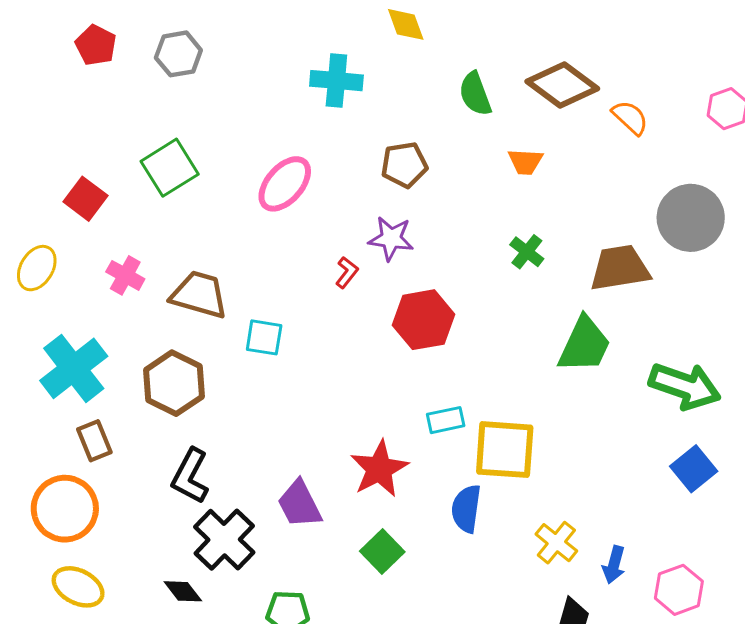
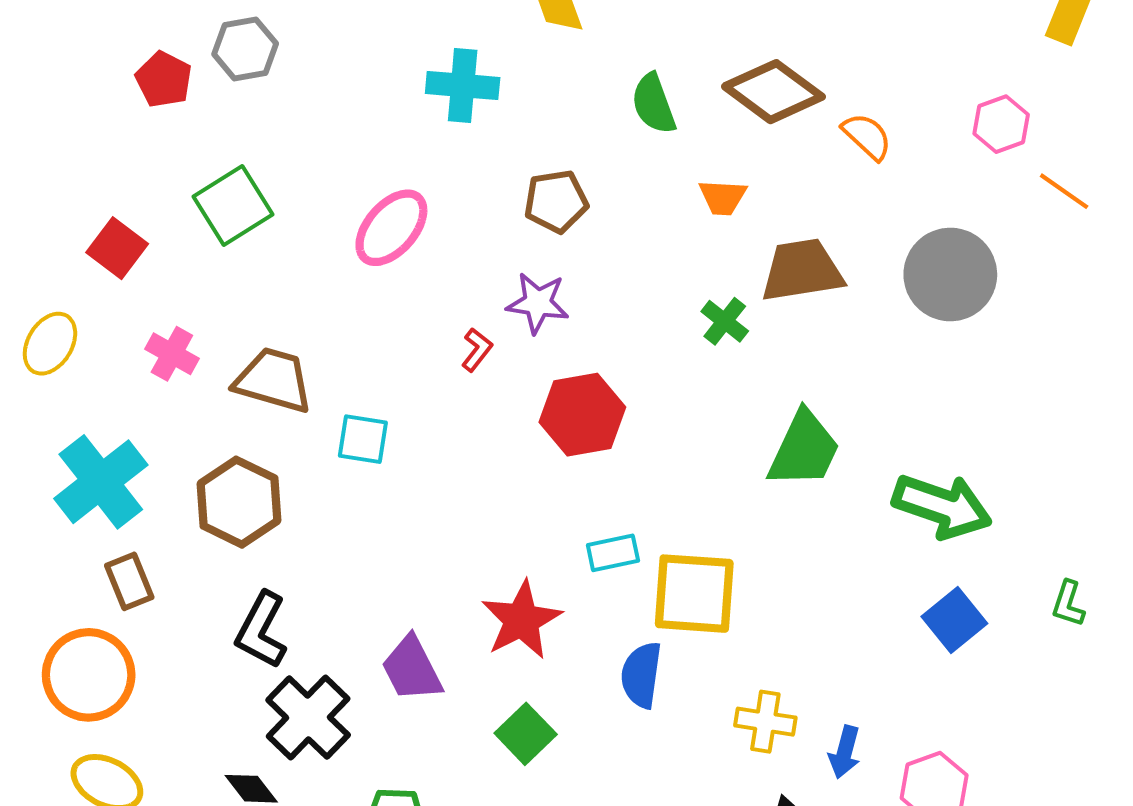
red pentagon: (96, 45) -> (164, 79), moved
brown trapezoid: (620, 268) -> (802, 270), moved
yellow cross: (556, 543) -> (765, 722), turned -30

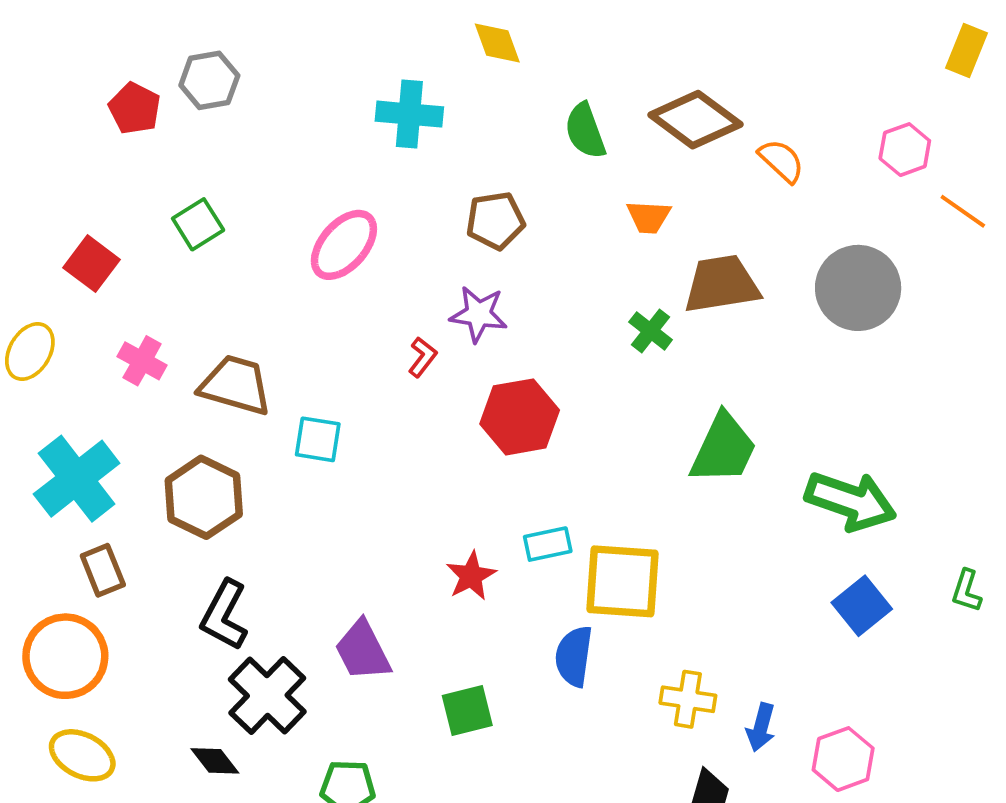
green square: (233, 205) -> (198, 224), size x0.7
red star: (521, 620) -> (471, 576), moved, size x0.7
green square: (526, 734) -> (467, 710), turned 30

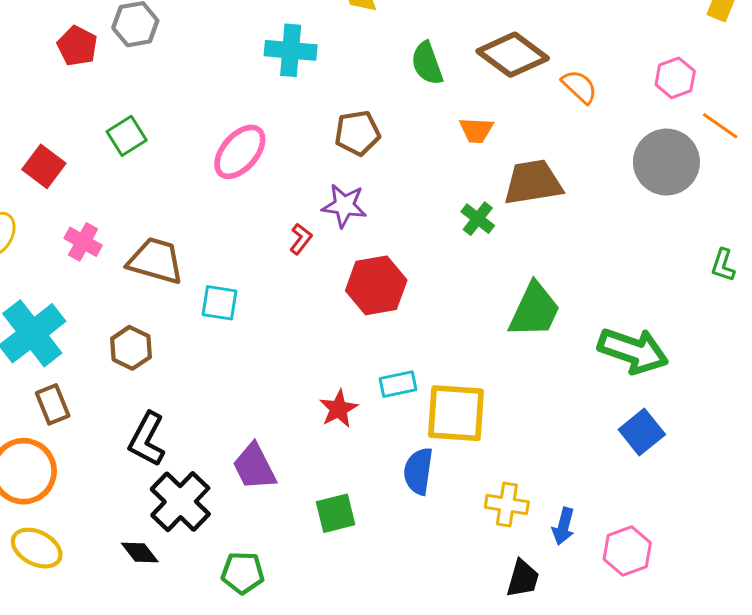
gray circle: (858, 288) -> (666, 162), moved
brown hexagon: (204, 497) -> (131, 348), size x0.7
green L-shape: (967, 591) -> (723, 265), moved

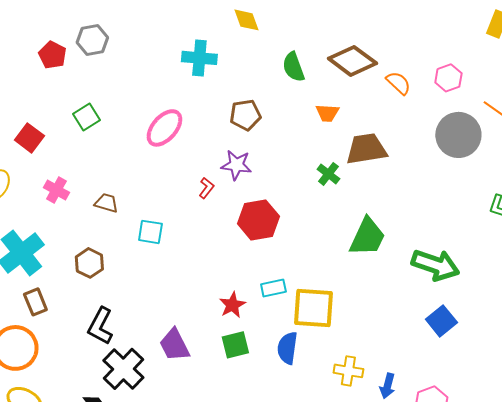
pink hexagon: (675, 78) -> (448, 78), moved
brown trapezoid: (156, 261) -> (106, 203), size x0.6
green square: (336, 513) -> (235, 345), moved

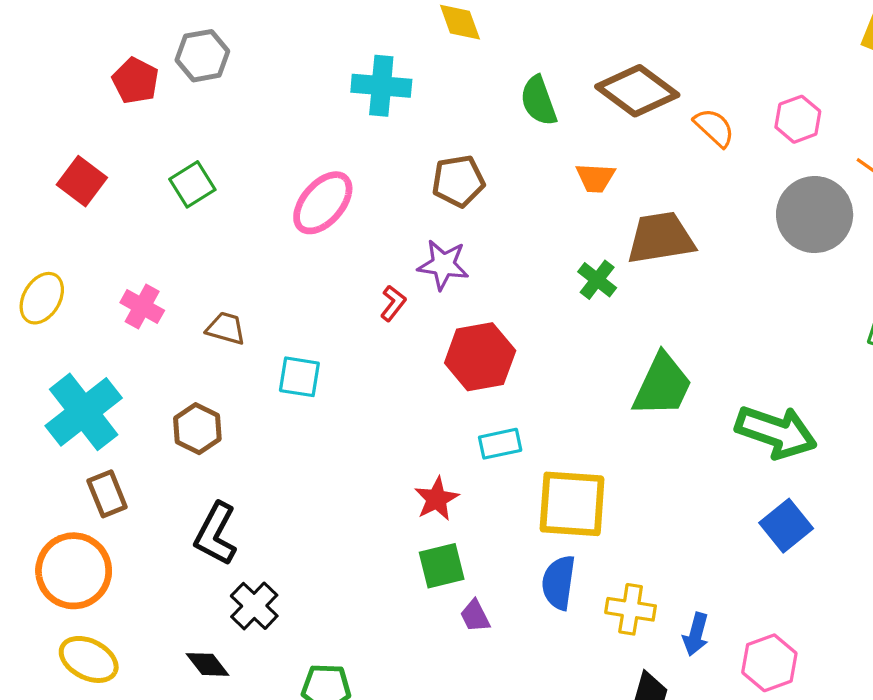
red square: (29, 138) -> (82, 181), moved
cyan rectangle: (273, 288) -> (500, 444), moved
purple trapezoid: (174, 345) -> (475, 616), moved, size x0.6
blue semicircle: (287, 348) -> (559, 583), moved
black cross: (123, 369) -> (254, 606), size x0.7

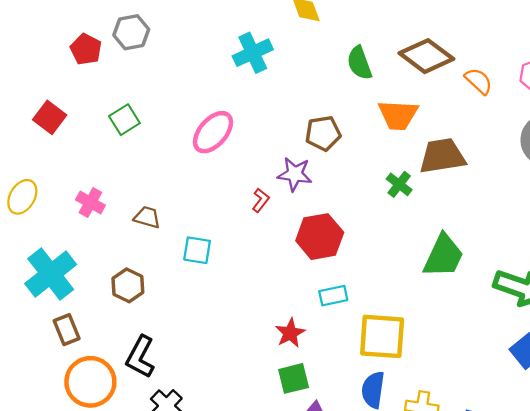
cyan cross: (381, 86) -> (253, 53), turned -30
orange trapezoid: (595, 178) -> (398, 115), size x1.5
brown pentagon: (458, 181) -> (323, 133), moved
orange circle: (74, 571) -> (90, 382), moved

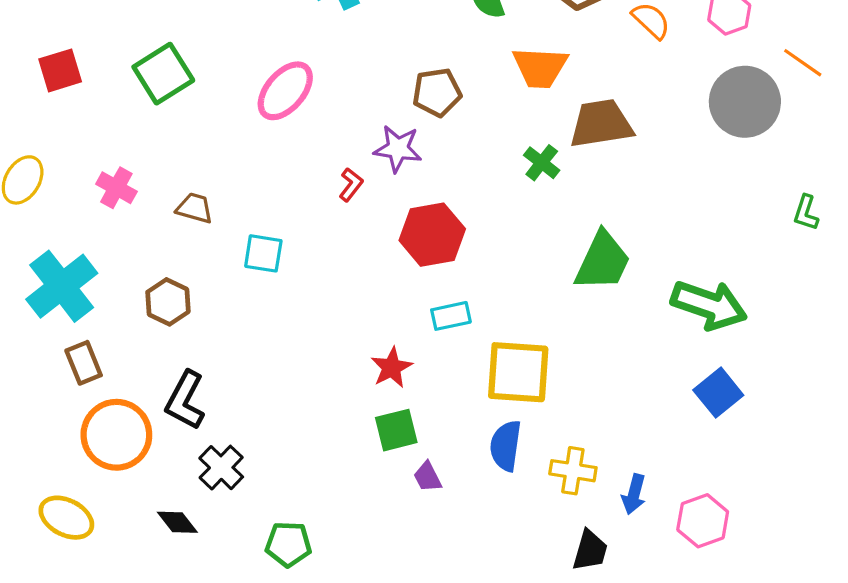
red square: (50, 117) -> (60, 70), turned 36
green square: (124, 120) -> (163, 74), size x1.4

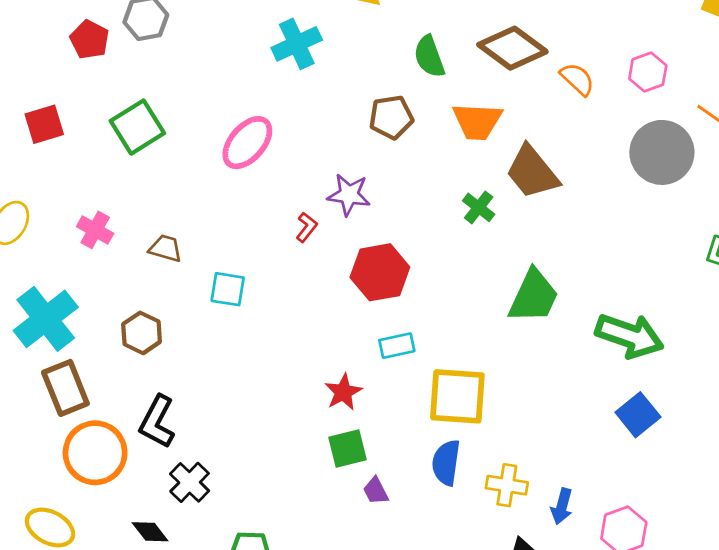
brown pentagon: (437, 92) -> (391, 117), moved
brown trapezoid: (601, 124) -> (532, 172), turned -120
brown rectangle: (84, 363) -> (65, 388), size x1.4

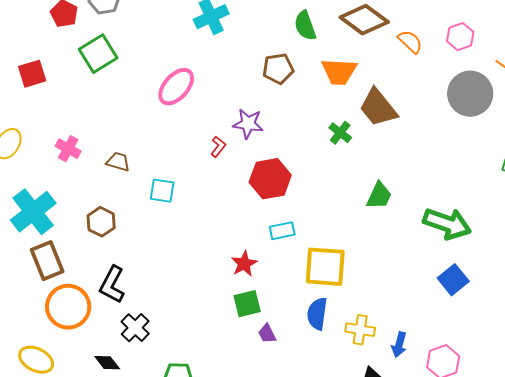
green square: (137, 127) -> (98, 54), moved
green trapezoid: (534, 296) -> (379, 196), size x0.7

